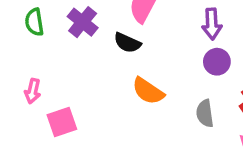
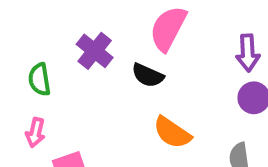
green semicircle: (34, 22) -> (39, 79), moved

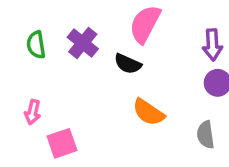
green semicircle: (39, 79) -> (36, 45), moved

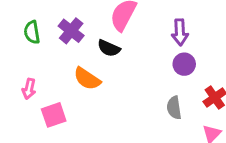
orange semicircle: (148, 112) -> (87, 79), moved

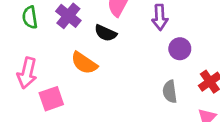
purple arrow: (180, 32) -> (160, 17), moved
pink arrow: (29, 89) -> (27, 73), size x1.5

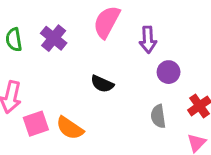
black semicircle: (106, 33) -> (102, 84), moved
orange semicircle: (84, 63) -> (70, 128), moved

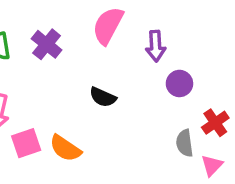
gray semicircle: (158, 116) -> (185, 143), moved

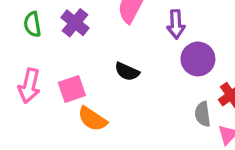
purple circle: (179, 83) -> (198, 59), size x1.4
pink square: (26, 143) -> (72, 89), moved

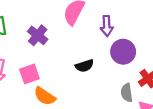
purple cross: (75, 23) -> (38, 35), moved
black semicircle: (127, 72) -> (84, 66), moved, turned -42

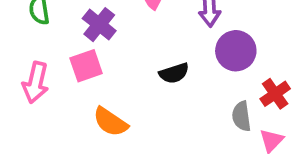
pink square: (29, 74) -> (86, 66), moved

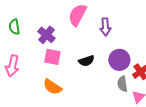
purple circle: (236, 51) -> (119, 60), moved
pink square: (86, 66) -> (52, 57), moved, turned 30

